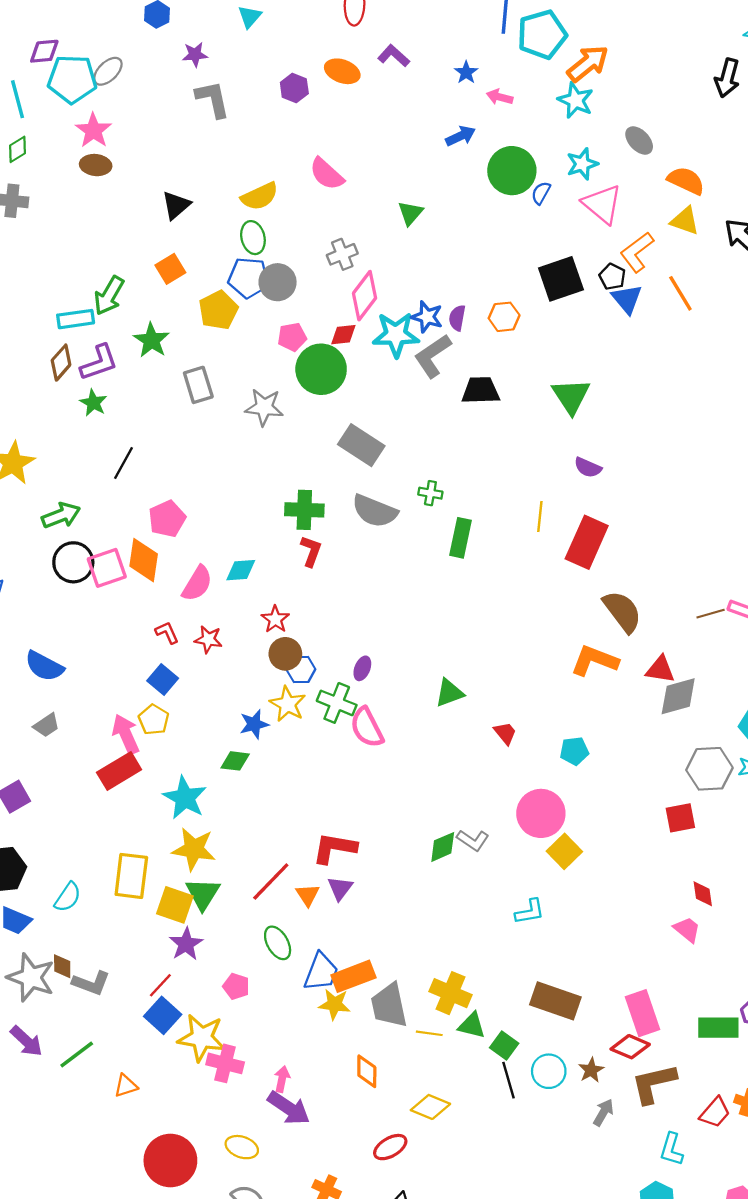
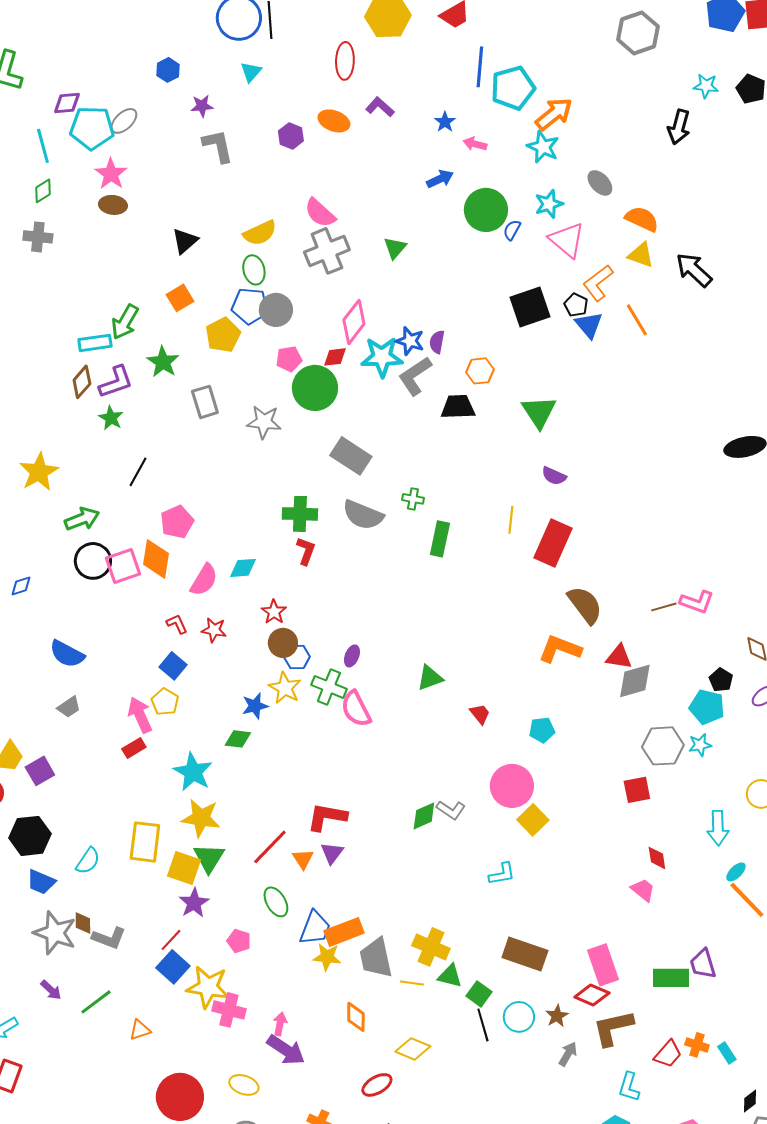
gray cross: (342, 254) -> (327, 251), moved, size x1.6
orange hexagon: (504, 317) -> (480, 371), moved
red rectangle: (119, 771) -> (134, 748), size x0.6
purple arrow: (26, 1041) -> (51, 990), size x0.7

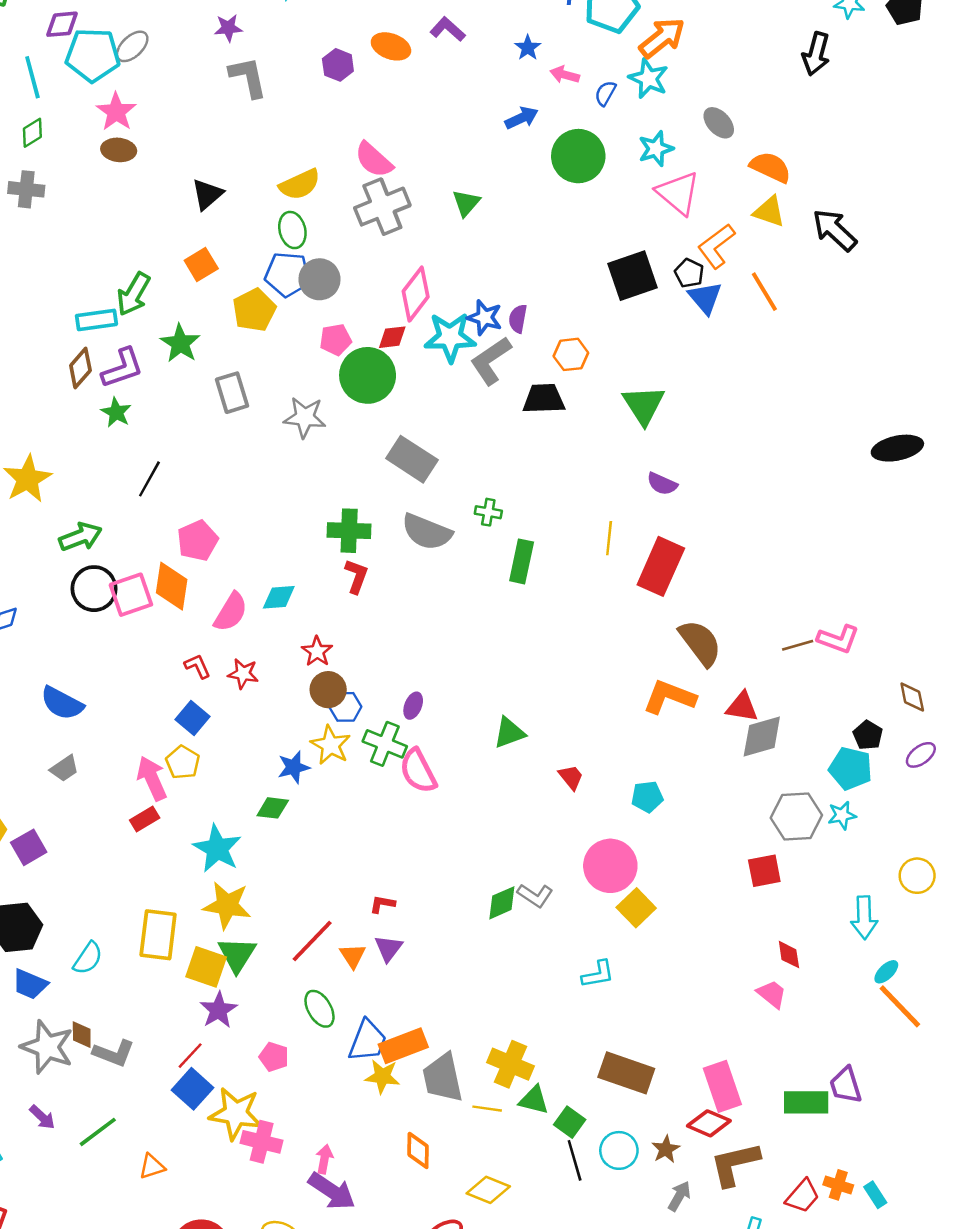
blue semicircle: (512, 230) -> (605, 93), moved
red L-shape: (327, 817) -> (382, 904), size x0.5

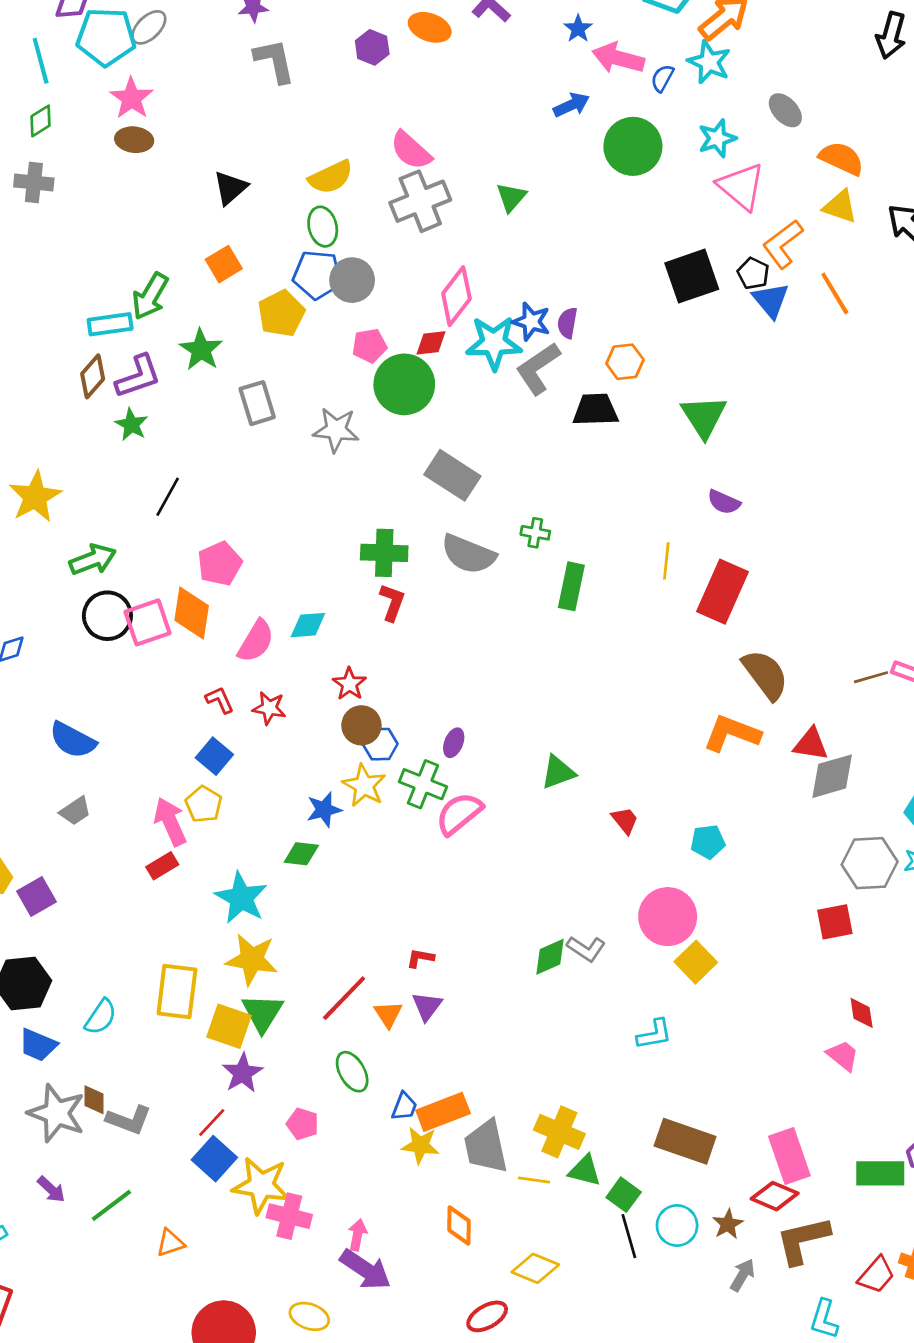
pink arrow: (565, 75) -> (618, 58), size x1.6
pink semicircle: (418, 771) -> (459, 814), turned 78
blue trapezoid: (368, 1041) -> (404, 1106), size x0.6

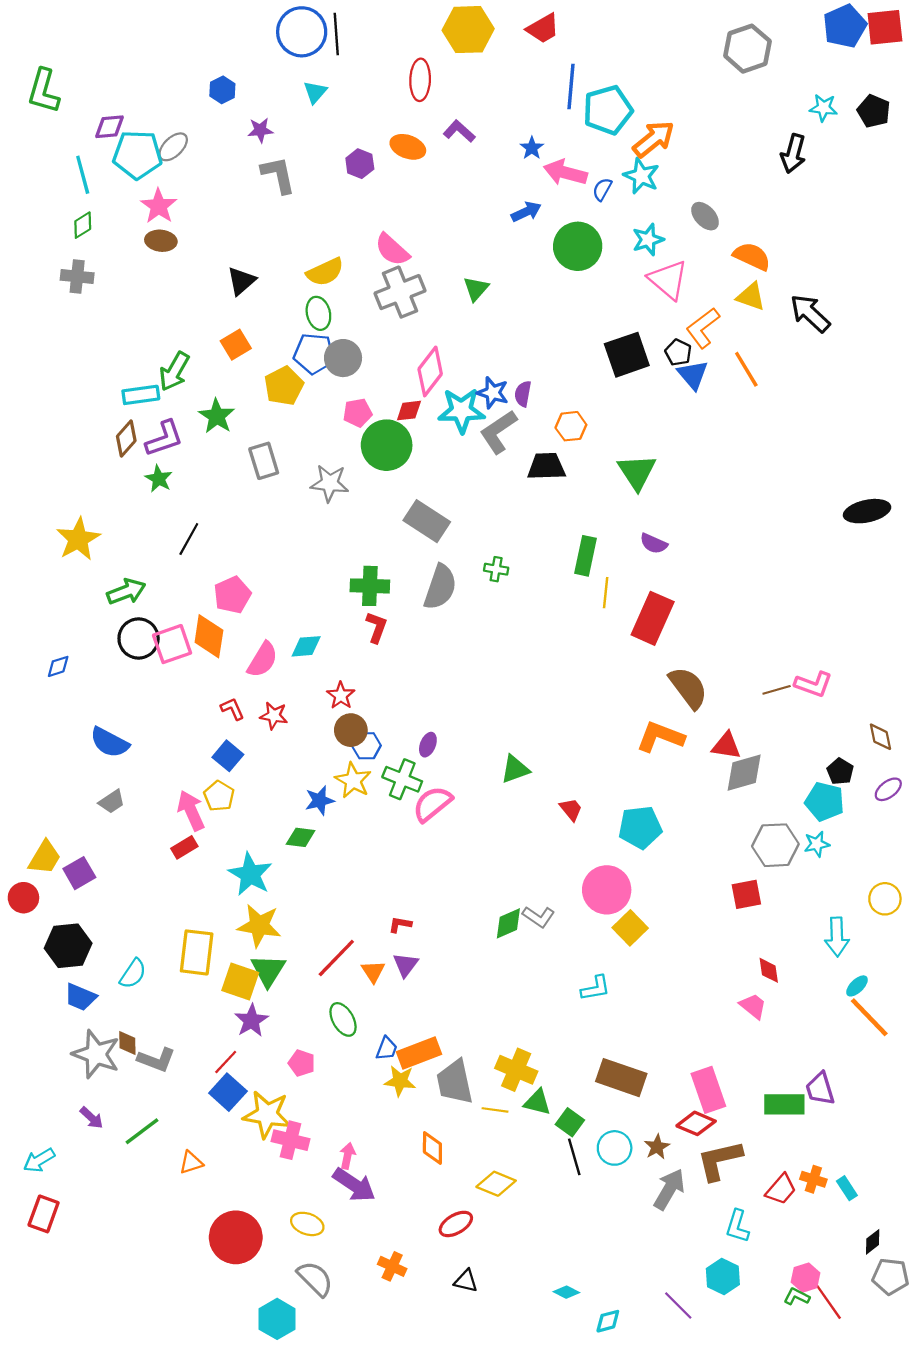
gray semicircle: (468, 554) -> (440, 587), turned -93
green rectangle: (571, 586) -> (585, 556), moved
cyan pentagon: (708, 842) -> (640, 827), size x1.5
gray arrow: (743, 1275) -> (669, 1189), size x1.5

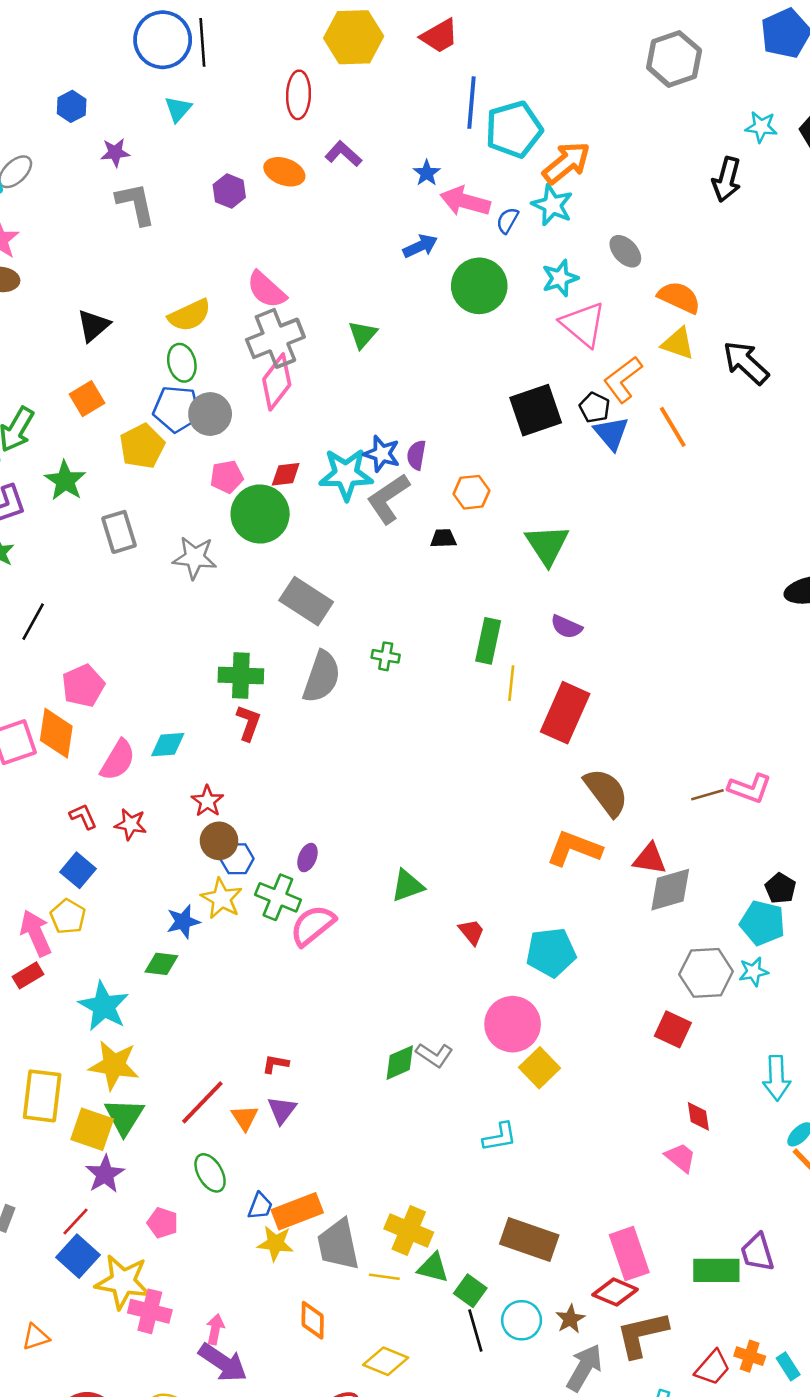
pink diamond: (430, 371) -> (277, 382), moved
black trapezoid: (546, 466) -> (443, 538), size x0.6
red square: (746, 894) -> (673, 1029), turned 36

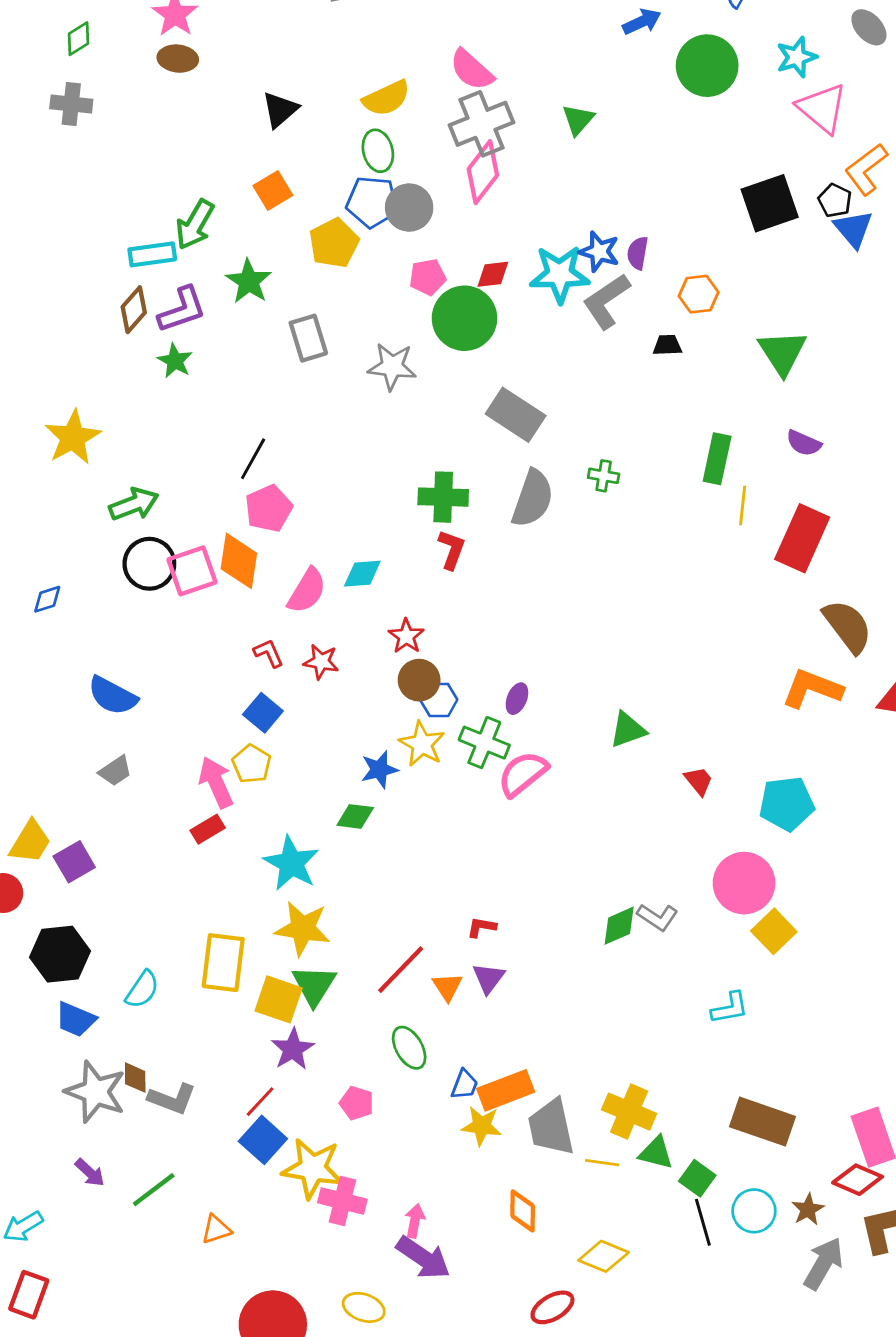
black line: (33, 622) -> (253, 459), moved

